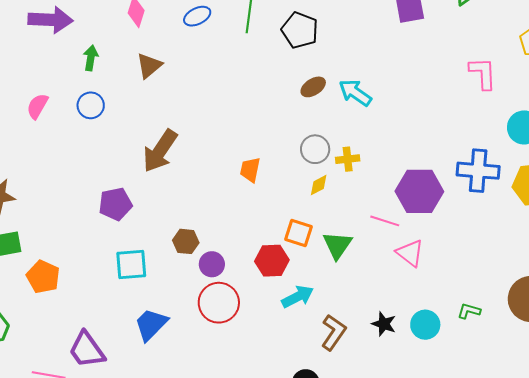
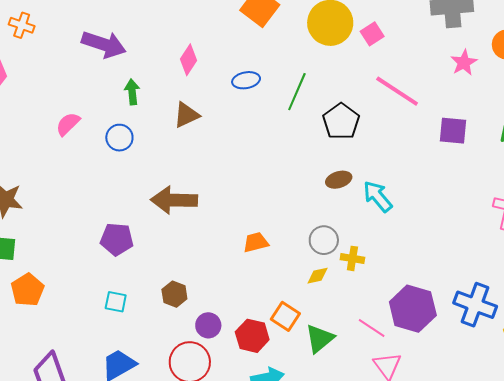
green arrow: (91, 58) -> (132, 92), turned -30
brown arrow: (160, 151) -> (174, 200), turned 42
orange trapezoid: (250, 170) -> (256, 242), turned 48
purple circle: (212, 264) -> (208, 325), moved
cyan square: (131, 265) -> (116, 302), size x0.7

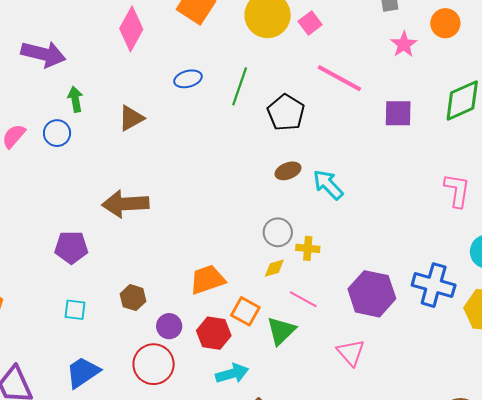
pink diamond: (188, 60) -> (131, 29), moved, size x1.4
blue circle: (119, 138) -> (57, 133), moved
orange trapezoid: (256, 242) -> (207, 280), moved, size x1.4
pink line: (372, 328) -> (303, 299), moved

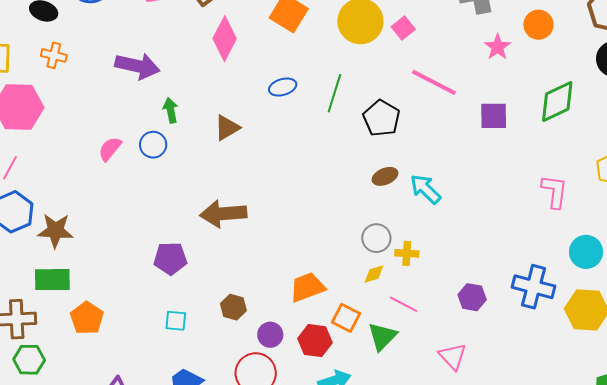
purple hexagon: (372, 294) -> (472, 297), size x0.6

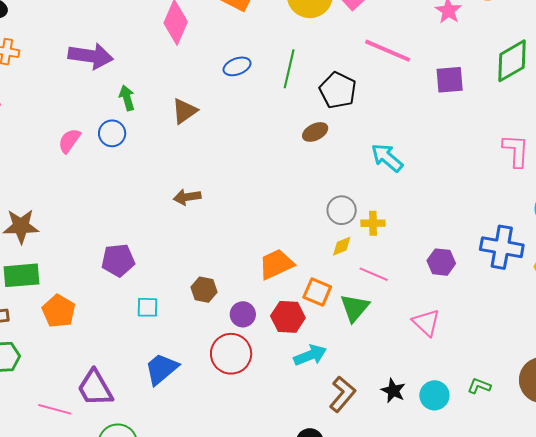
brown ellipse: (385, 176) -> (315, 132), moved
brown arrow: (223, 214) -> (187, 197), size x0.6
purple pentagon: (170, 258) -> (118, 260), moved

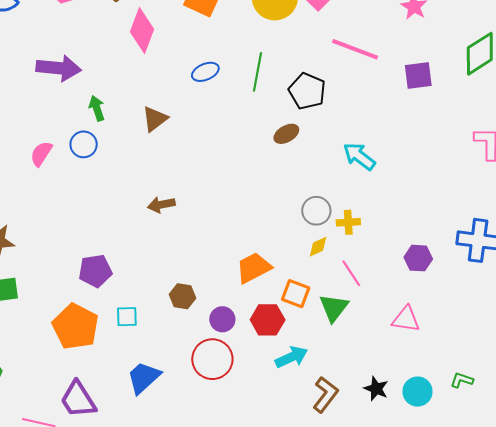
pink line: (374, 274) -> (351, 273), turned 36
orange pentagon: (59, 311) -> (76, 327), moved, size x1.4
pink triangle: (426, 323) -> (406, 319), turned -32

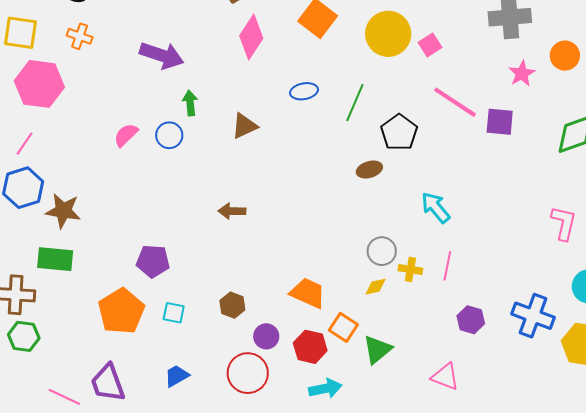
purple square: (418, 76) -> (500, 122), moved
orange trapezoid: (254, 268) -> (308, 293), turned 39
pink line: (351, 273) -> (447, 266), moved, turned 32
blue trapezoid: (144, 377) -> (177, 376), size x0.7

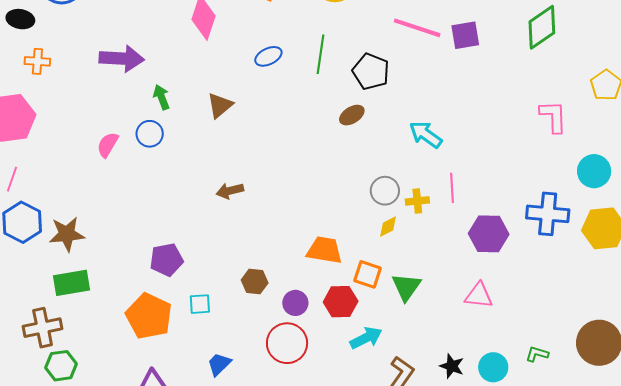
purple hexagon: (471, 320) -> (489, 234), size x1.4

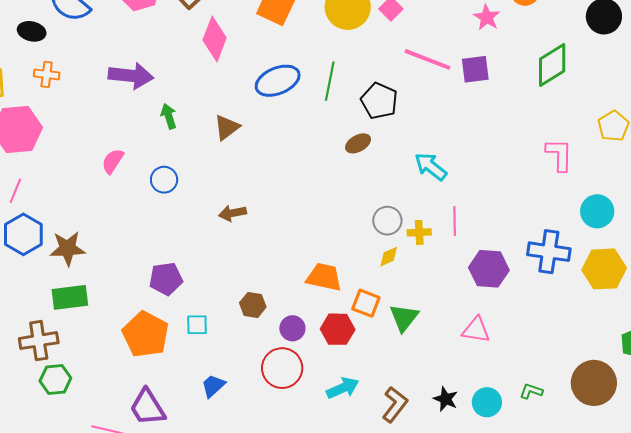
blue ellipse: (268, 56) -> (278, 81), size x1.6
blue circle: (150, 134) -> (164, 180), moved
cyan arrow: (366, 338) -> (343, 388), moved

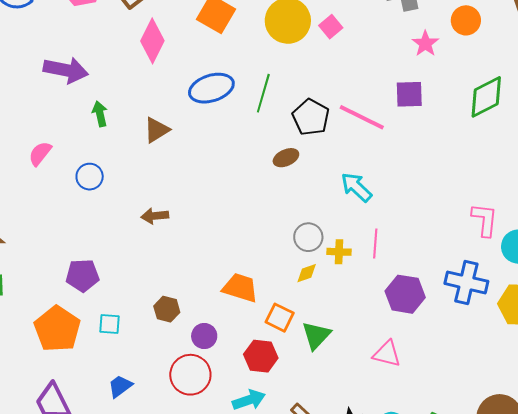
pink line: (427, 59) -> (362, 117), moved
pink L-shape: (559, 155) -> (485, 220), moved
red hexagon: (338, 329) -> (261, 356), moved

